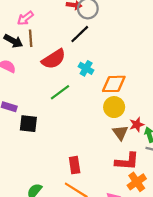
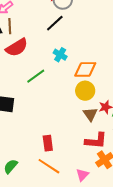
red semicircle: (54, 59) -> (17, 47), moved

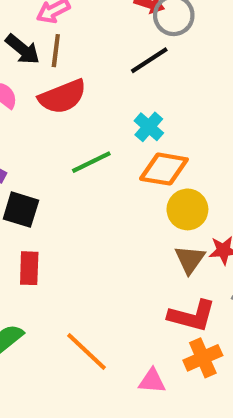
orange diamond: (85, 69) -> (164, 169), moved
red rectangle: (48, 143) -> (29, 268), moved
pink triangle: (82, 175) -> (152, 381), turned 40

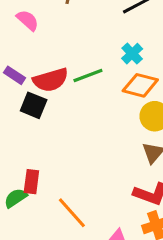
red semicircle: (63, 97) -> (51, 80), moved
red rectangle: (29, 268) -> (31, 182), moved

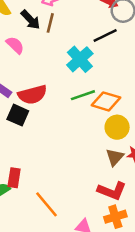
cyan cross: (132, 54) -> (80, 59), moved, size x1.5
green line: (88, 75) -> (83, 95), moved

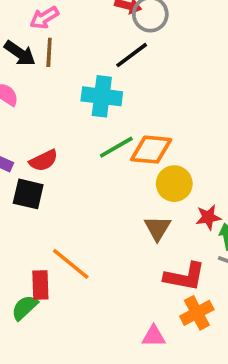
cyan cross: (80, 59) -> (102, 96), turned -30
red semicircle: (32, 95) -> (44, 160), size x0.7
brown triangle: (115, 157) -> (157, 228), moved
orange line: (46, 204) -> (71, 264), moved

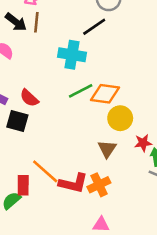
red semicircle: (44, 160) -> (29, 98), turned 66
red L-shape: (185, 277) -> (73, 183), moved
orange cross: (197, 313) -> (99, 185), moved

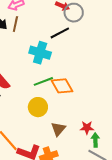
orange diamond: (105, 94) -> (62, 86), turned 45
yellow circle: (120, 118) -> (38, 107), moved

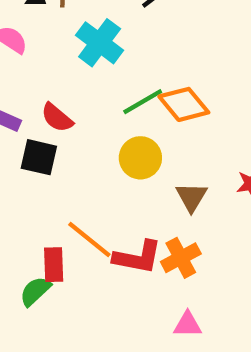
cyan cross: (40, 53) -> (100, 43), moved, turned 30

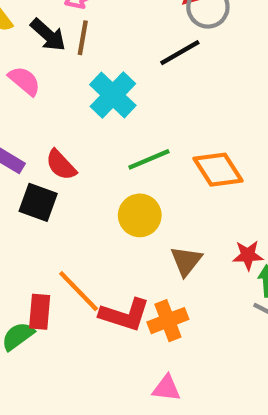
orange diamond: (184, 104) -> (218, 170), moved

